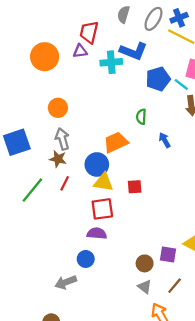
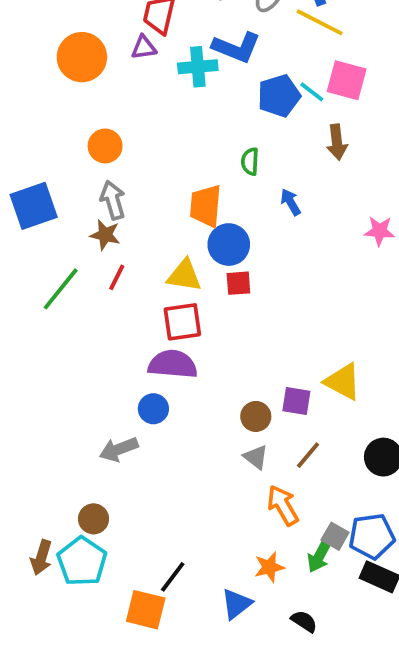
cyan line: (181, 84) -> (312, 92), moved
orange trapezoid: (116, 142) -> (206, 206), turned -60
blue circle: (97, 164) -> (229, 245), moved
purple semicircle: (97, 233) -> (173, 364), size x1.4

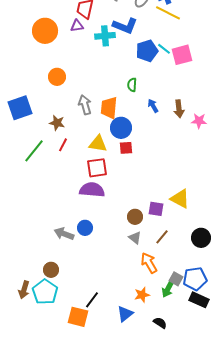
pink square: (347, 80) -> (182, 55), moved, turned -30
brown arrow: (337, 142) -> (179, 109), moved
gray arrow: (113, 200) -> (85, 105), moved
blue circle: (153, 409) -> (85, 228), moved
gray arrow: (119, 449) -> (64, 234), turned 42

